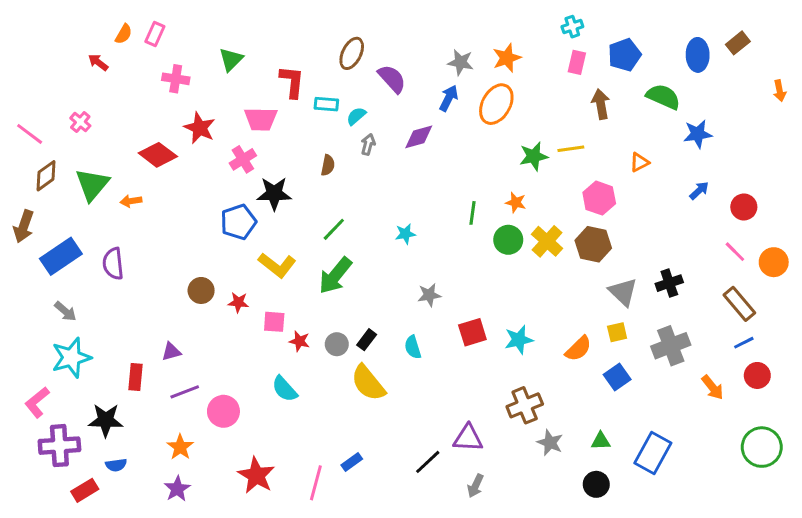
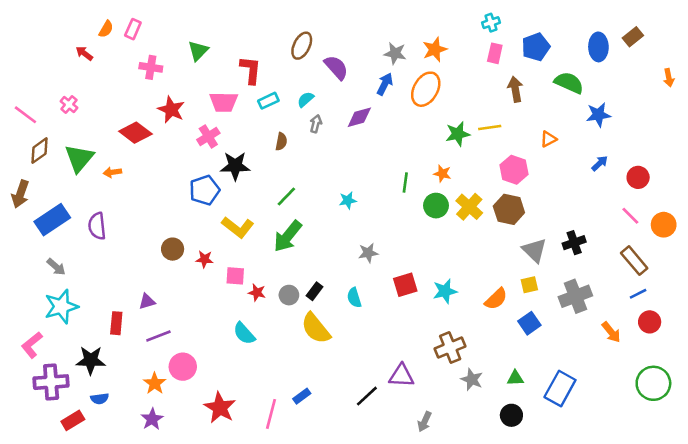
cyan rectangle: (326, 104) -> (268, 101), moved, turned -30
pink circle: (223, 411) -> (183, 367), moved
gray arrow: (475, 486) -> (424, 422), moved

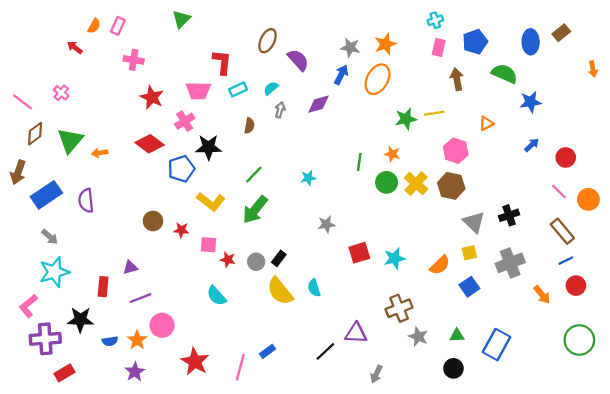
green triangle: (198, 51) -> (181, 19), moved
red diamond: (135, 133) -> (150, 144), moved
cyan semicircle: (354, 298) -> (314, 288), moved
blue semicircle: (100, 399) -> (110, 341), moved

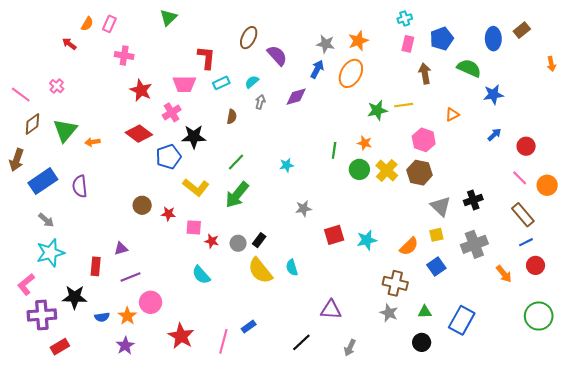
brown cross: (399, 308) -> (395, 283), moved, turned 35
black line: (325, 351) -> (301, 342), moved

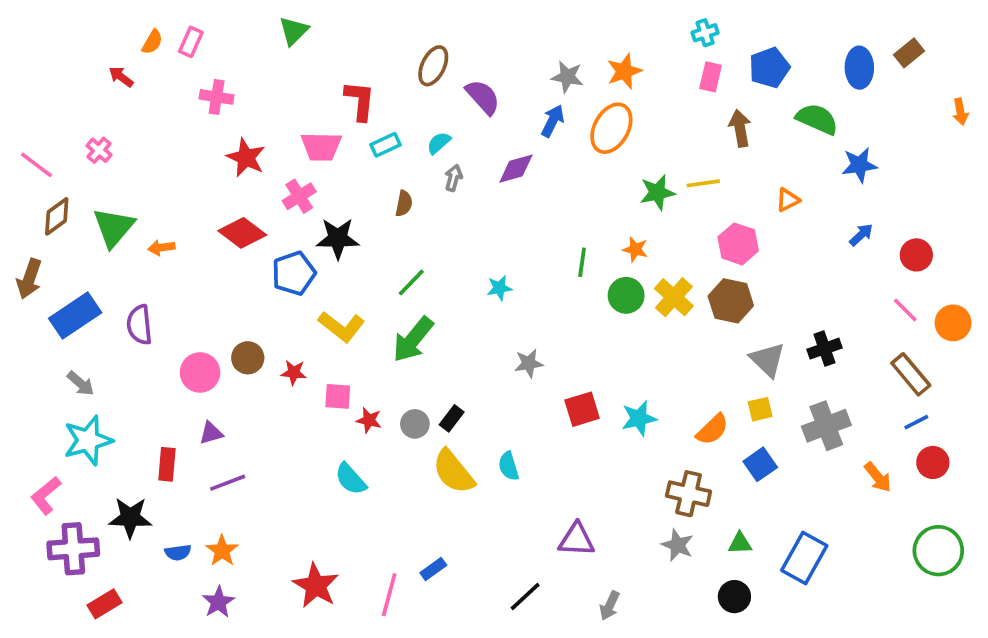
pink circle: (151, 302) -> (200, 372), moved

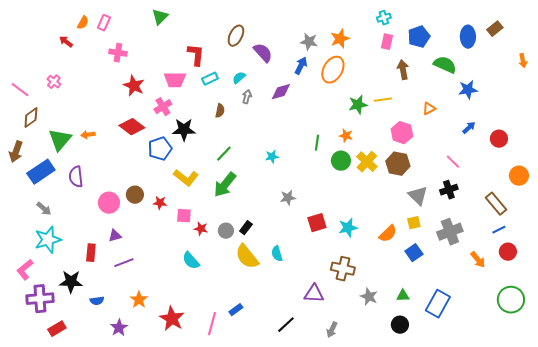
green triangle: (114, 227) -> (60, 140), moved
pink line: (905, 310) -> (453, 162), moved
brown cross: (689, 494) -> (343, 269), moved
orange star: (222, 551) -> (139, 300), moved

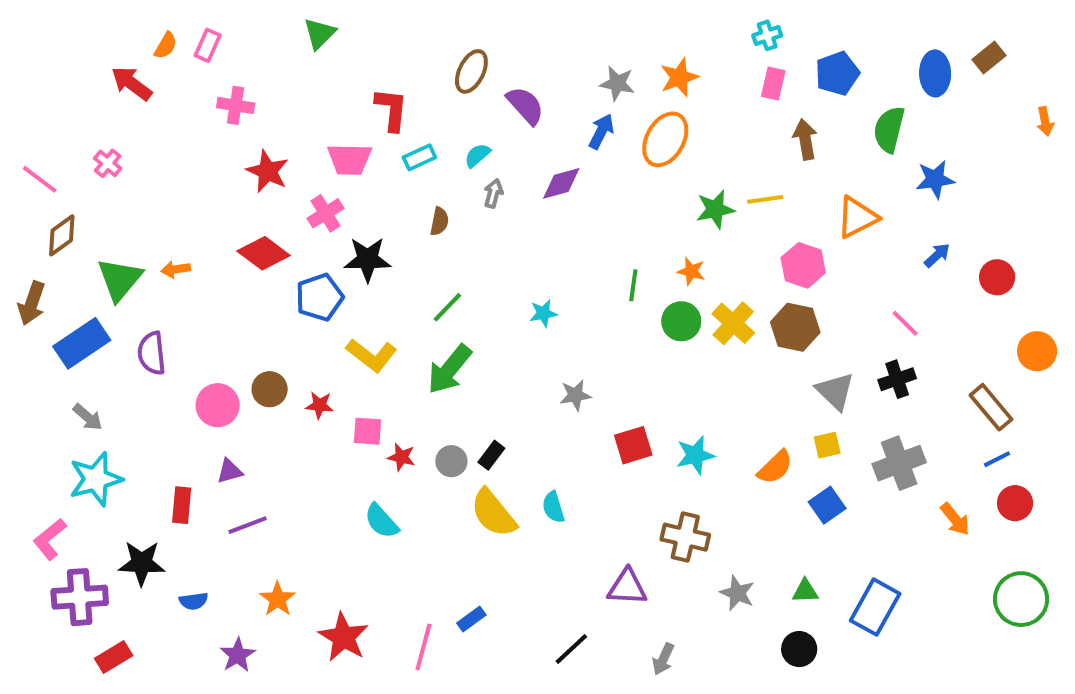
red arrow: (66, 42) -> (132, 83), size x1.5
green semicircle: (445, 65) -> (889, 129), turned -100
orange triangle: (429, 109) -> (857, 217), size x1.6

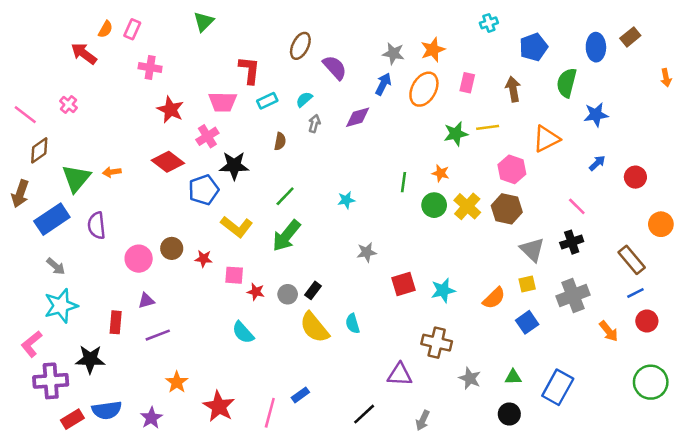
pink rectangle: (773, 83) -> (467, 83), moved
blue semicircle: (194, 601) -> (107, 410), moved, size x1.6

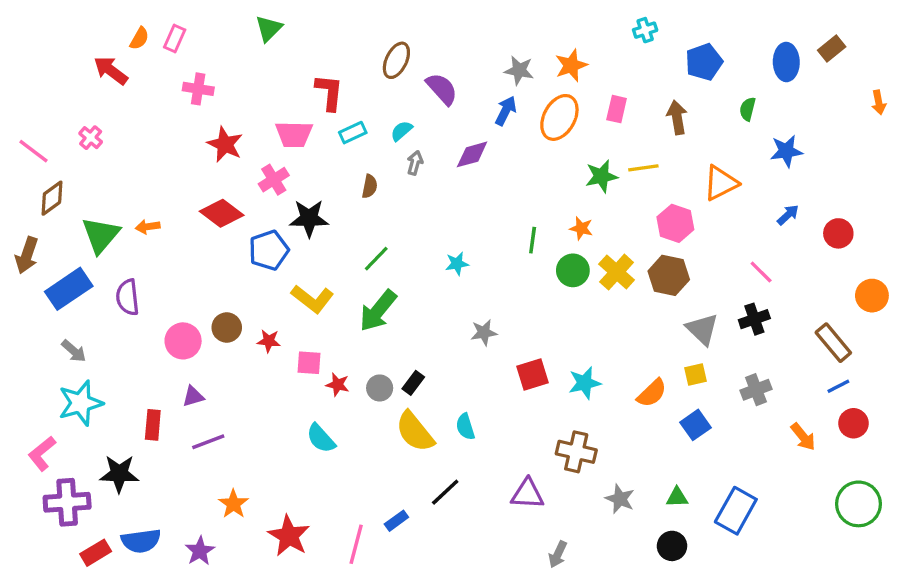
green semicircle: (567, 83) -> (748, 109), size x0.6
gray cross: (573, 296) -> (756, 390), size x0.7
black line: (364, 414) -> (445, 492), moved

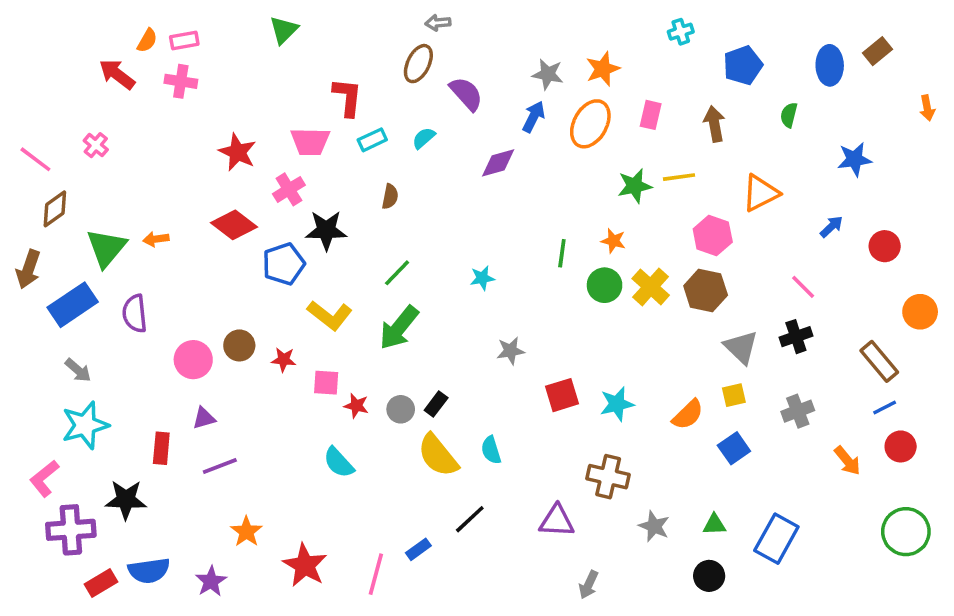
pink rectangle: (175, 38) -> (184, 41), turned 56
pink cross: (198, 89) -> (181, 81), moved
blue star: (786, 151) -> (854, 159), moved
gray arrow: (415, 163) -> (438, 23), moved, turned -110

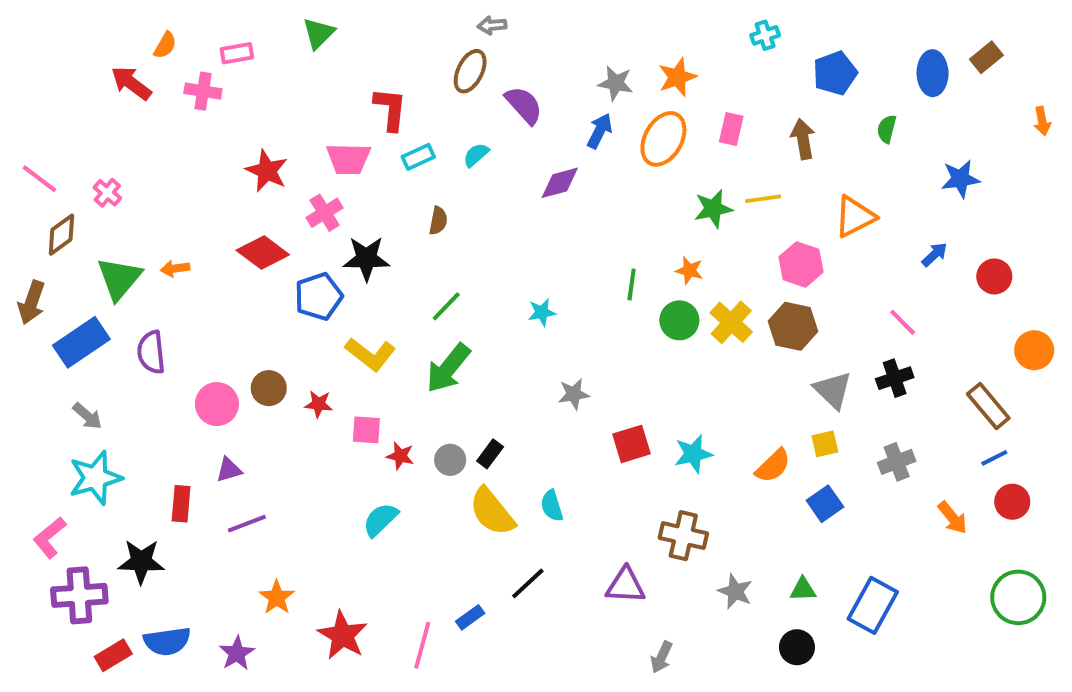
pink rectangle: (184, 41) -> (237, 53), moved
pink cross: (96, 145) -> (107, 193), moved
cyan semicircle: (339, 462) -> (380, 520), turned 88

